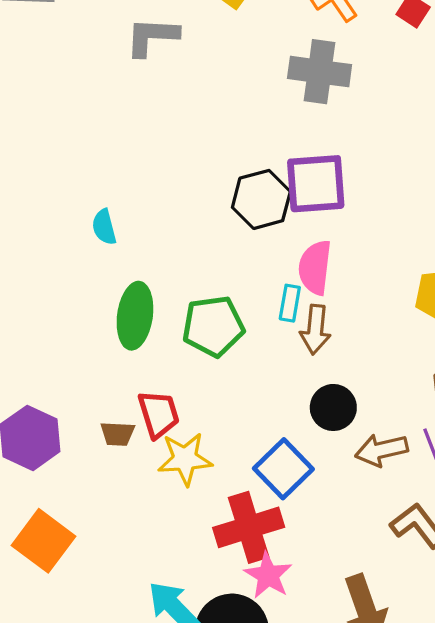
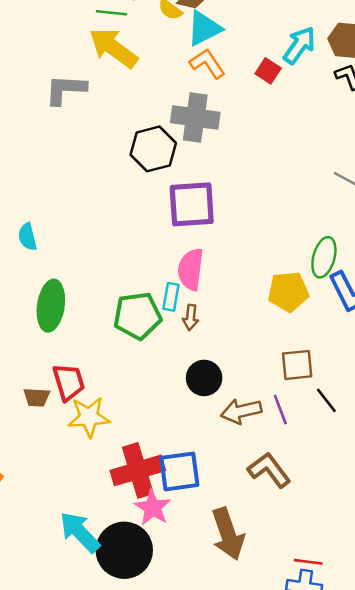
black hexagon: (261, 199) -> (153, 149), moved
green pentagon: (213, 326) -> (137, 316), moved
brown arrow: (315, 330) -> (191, 317), size x0.7
blue square: (283, 469) -> (179, 471), moved, turned 36

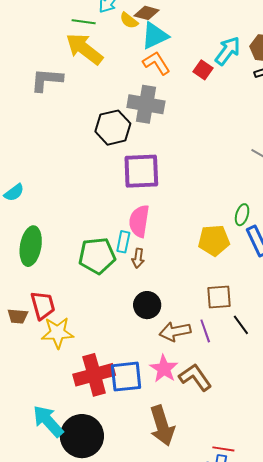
cyan semicircle: (27, 237) -> (14, 193), turned -115
green ellipse: (324, 257) -> (242, 215), size x0.7
pink star: (153, 508) -> (164, 369), moved

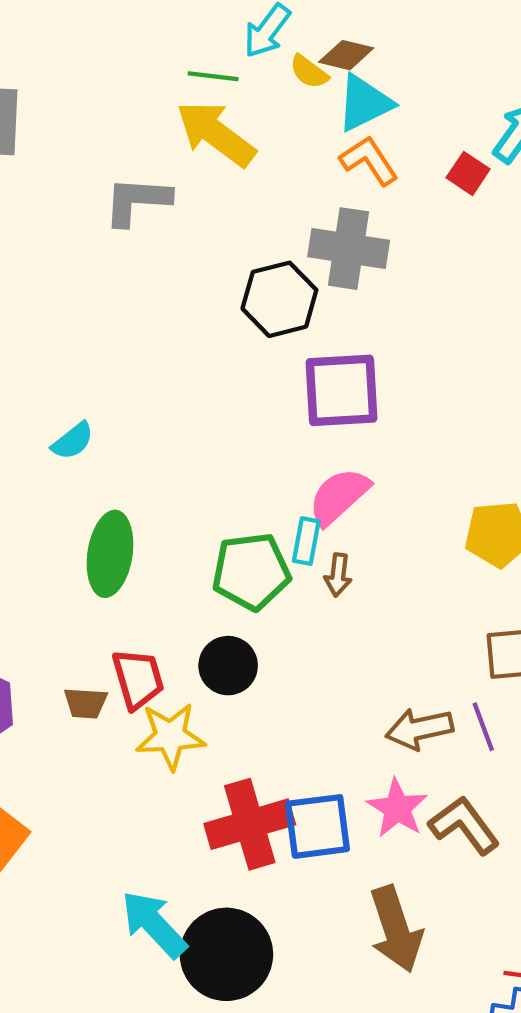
pink semicircle: (139, 221) -> (339, 496), turned 40
black circle: (147, 305) -> (228, 666), moved

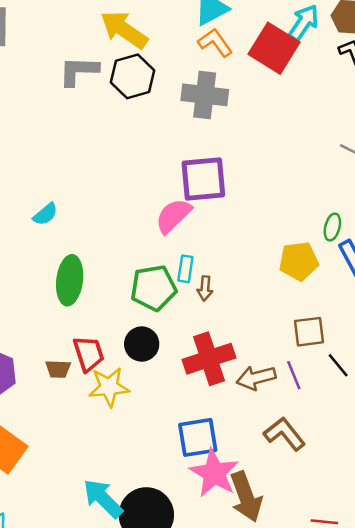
red square: (468, 173) -> (274, 48), size x2.0
black hexagon: (279, 299) -> (133, 76), moved
pink semicircle: (339, 496) -> (173, 216), moved
pink star: (397, 808) -> (214, 473), moved, size x1.4
red cross: (250, 824) -> (209, 359), moved

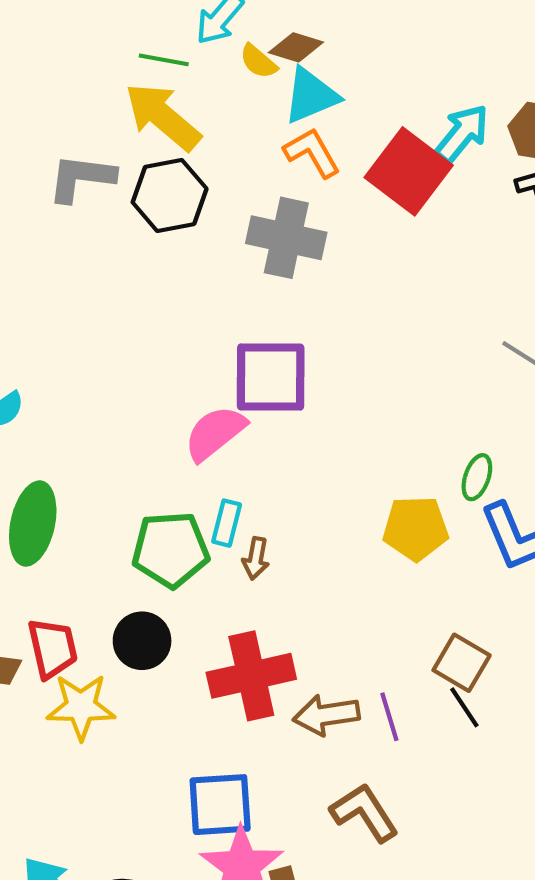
brown square: (309, 332) -> (462, 663), moved, turned 32

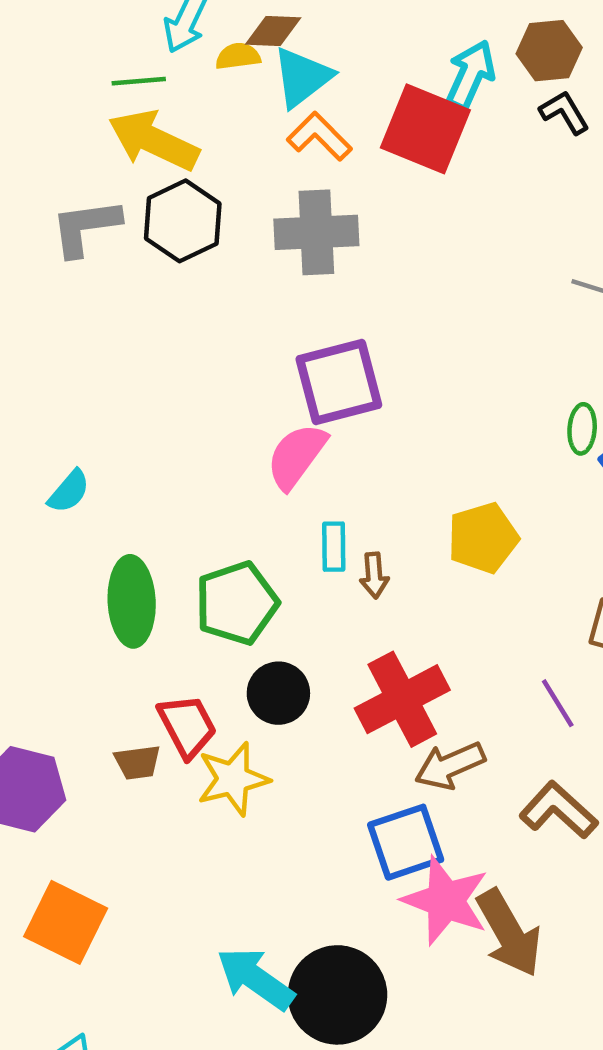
yellow semicircle: (258, 61) -> (238, 56), turned 147
yellow pentagon: (416, 528) -> (483, 538), moved
green pentagon: (171, 550) -> (237, 603), moved
brown arrow: (326, 715) -> (450, 766), moved

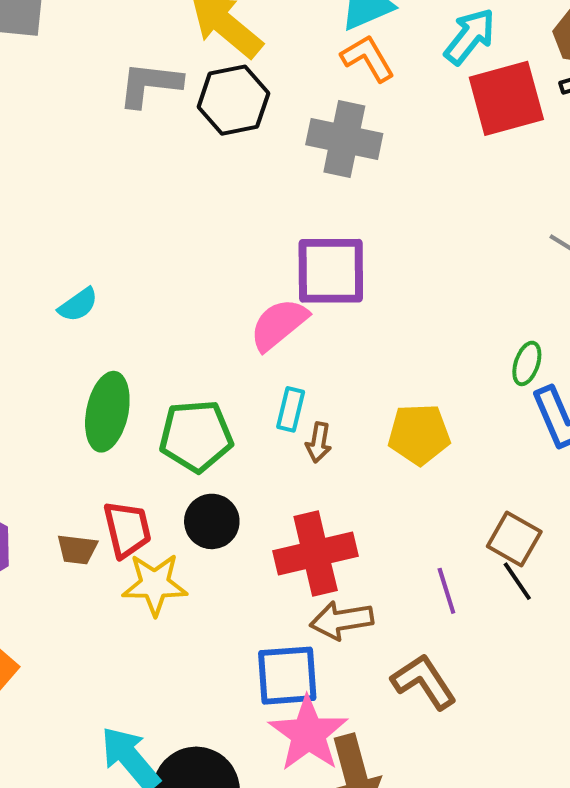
cyan arrow: (470, 75) -> (470, 36), moved
red square: (425, 129) -> (506, 98), moved, turned 38

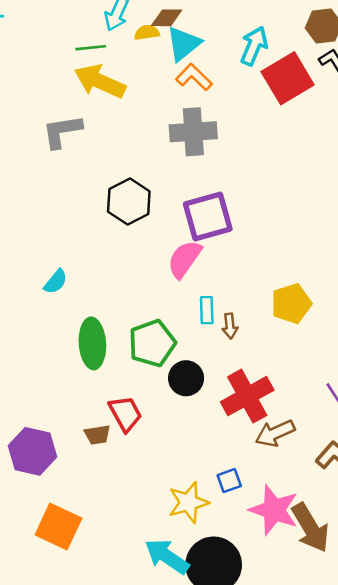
black hexagon: (233, 100) -> (129, 201), moved
black circle: (212, 521) -> (186, 378), moved
yellow star: (155, 584) -> (188, 502), moved
blue square: (287, 676) -> (229, 481), moved, size x0.6

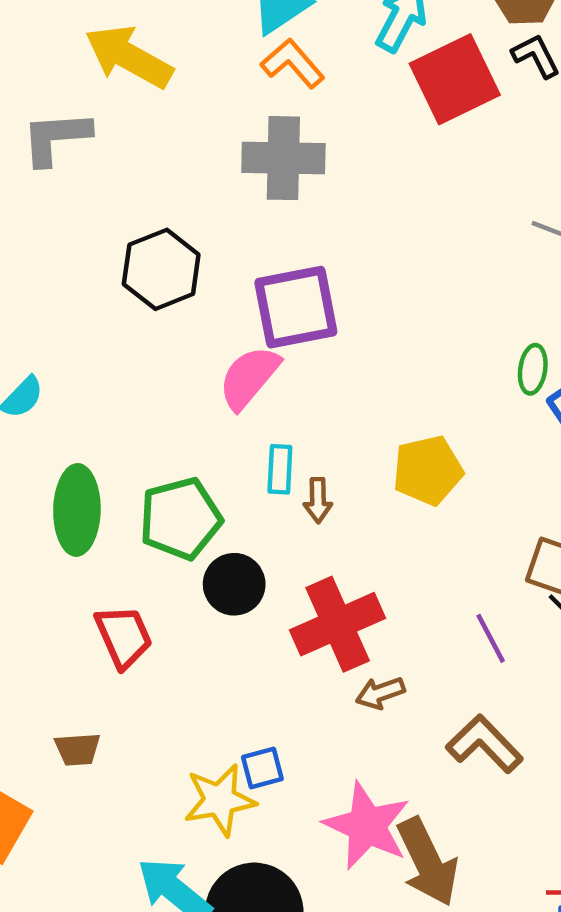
brown arrow: (275, 433) -> (380, 693), size x0.7
brown trapezoid: (97, 435) -> (78, 749), moved
blue square: (229, 481) -> (262, 768), moved

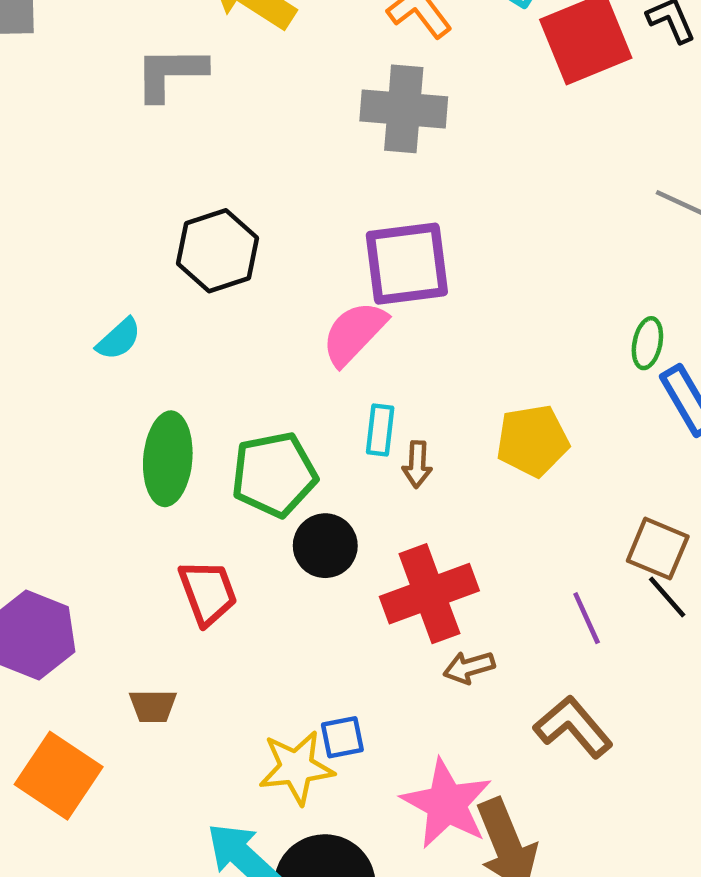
black hexagon: (161, 269) -> (218, 251), moved

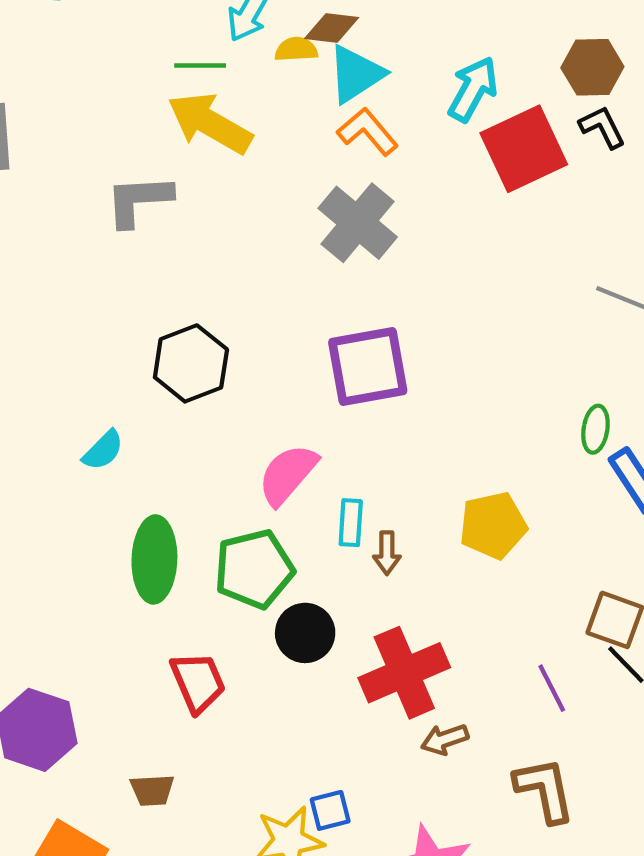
gray cross: (404, 109) -> (358, 223), turned 38
pink semicircle: (354, 333) -> (288, 474), moved
brown L-shape: (573, 727) -> (545, 790), turned 32

